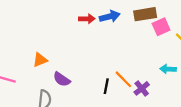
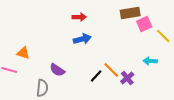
blue arrow: (110, 16) -> (82, 39), moved
orange triangle: (40, 60) -> (23, 53), moved, turned 40
black line: (106, 86) -> (96, 76), turned 32

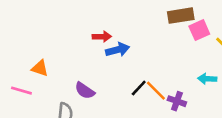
red arrow: (79, 17) -> (102, 37), moved
black line: (96, 76) -> (139, 88), moved
purple cross: (127, 78) -> (177, 101), turned -32

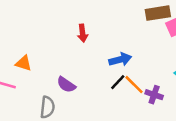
red arrow: (102, 37) -> (83, 33), turned 84
blue arrow: (118, 50) -> (120, 60), moved

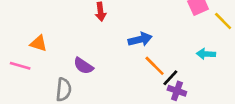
black line: (118, 82) -> (170, 78), moved
purple cross: (154, 95) -> (177, 91), moved

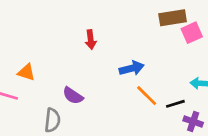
black line: (170, 78) -> (175, 104), moved, turned 30
purple cross: (177, 91) -> (193, 122), moved

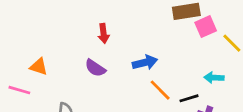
purple semicircle: (73, 96) -> (95, 68), moved

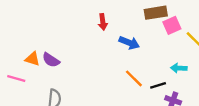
red arrow: (104, 33) -> (103, 22), moved
blue arrow: (145, 62) -> (129, 43), moved, turned 36
purple semicircle: (95, 68) -> (51, 60), moved

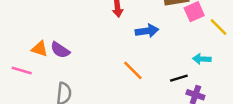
blue arrow: (129, 43) -> (147, 31), turned -30
orange line: (134, 78) -> (133, 70), moved

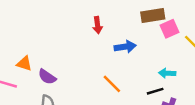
purple semicircle: (60, 50) -> (47, 77), moved
cyan arrow: (202, 59) -> (167, 73), moved

